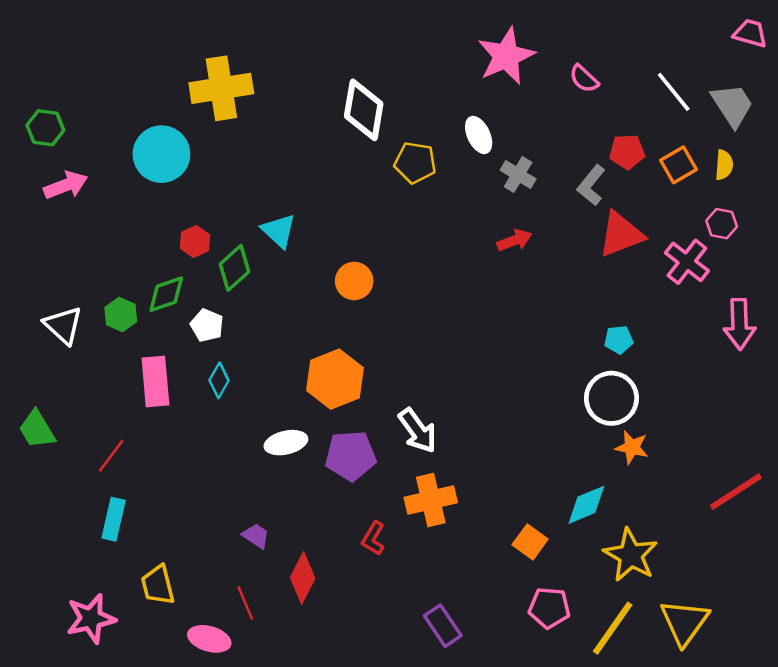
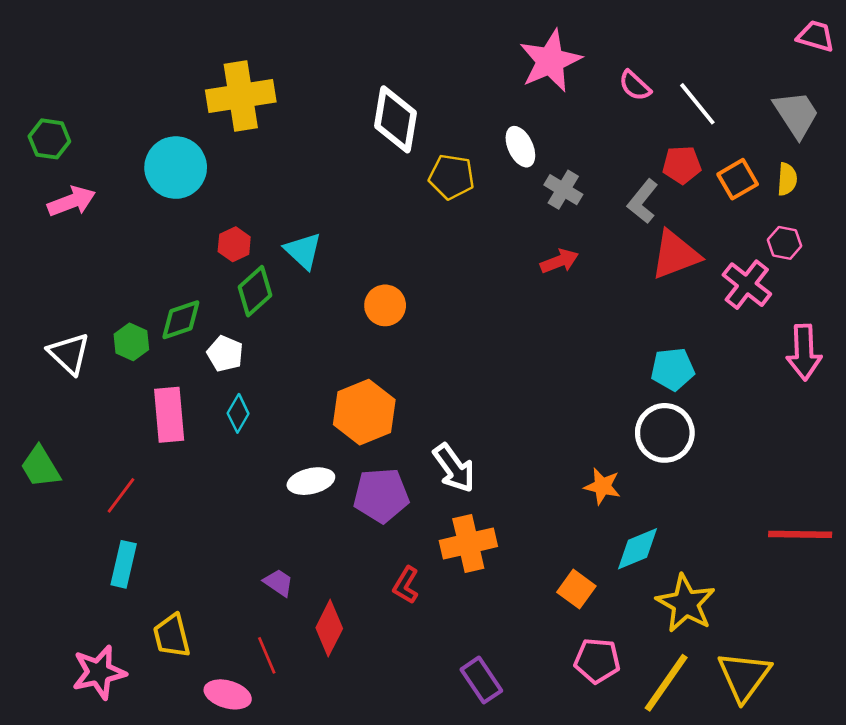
white line: (674, 92) -> (697, 104), moved
red hexagon: (195, 241) -> (234, 244), moved
cyan pentagon: (619, 340) -> (673, 369), size x1.4
orange star: (632, 447) -> (602, 486), moved
red line: (736, 492) -> (800, 534), turned 34

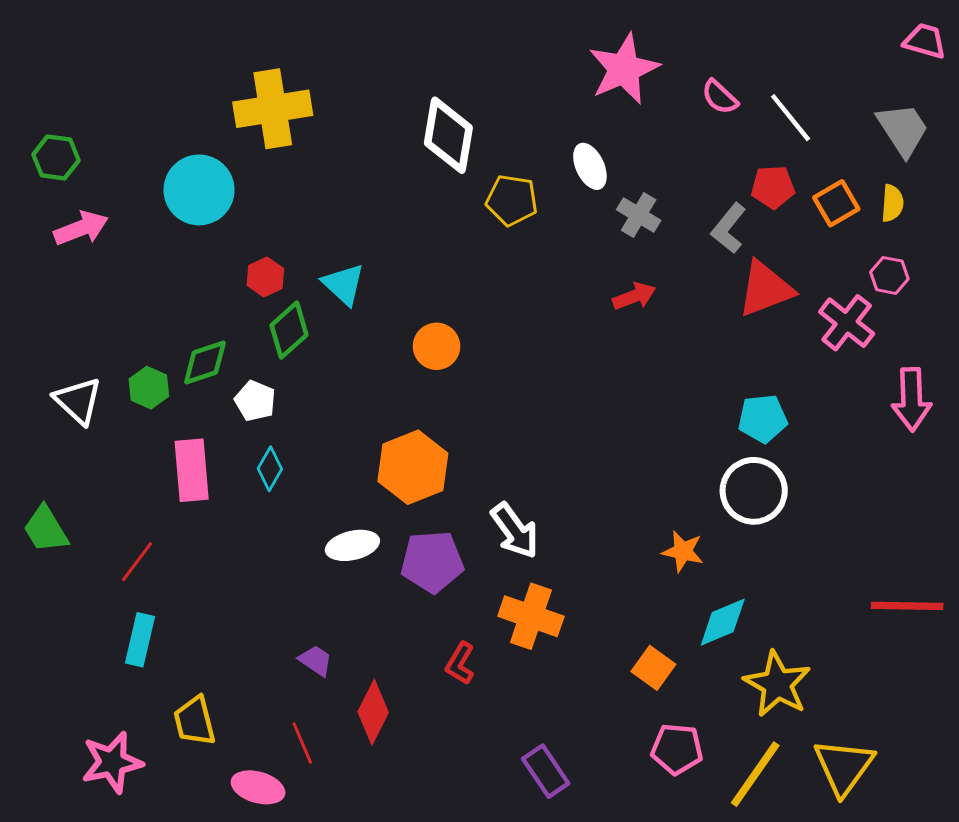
orange cross: (468, 544) -> (531, 616), turned 32

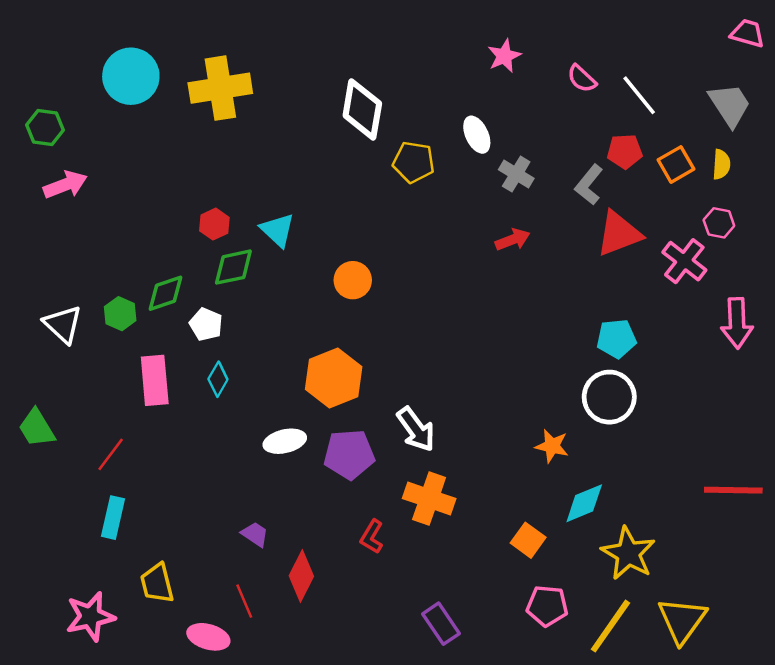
pink star: (624, 69) -> (504, 56), size x0.6
cyan circle: (199, 190) -> (131, 76), moved
green diamond: (289, 330) -> (233, 267), turned 30

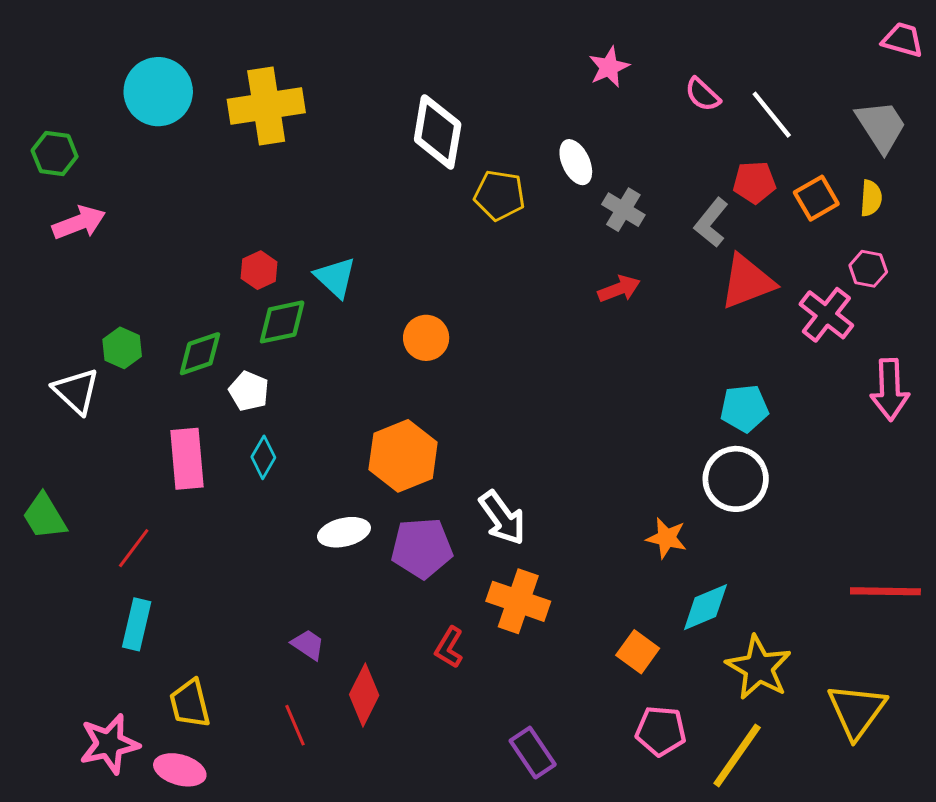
green hexagon: (120, 314) -> (122, 348), moved
yellow triangle: (682, 620) -> (857, 711), moved
pink ellipse: (208, 637) -> (180, 770), moved

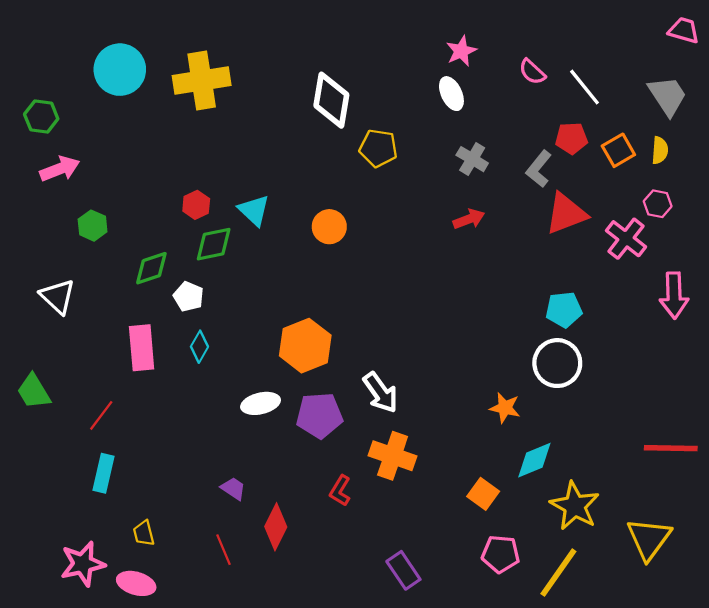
white ellipse: (576, 162) -> (451, 94), moved
orange circle: (426, 338) -> (329, 227), moved
green hexagon: (122, 348) -> (93, 226), moved
yellow trapezoid: (190, 704) -> (144, 533), size x0.7

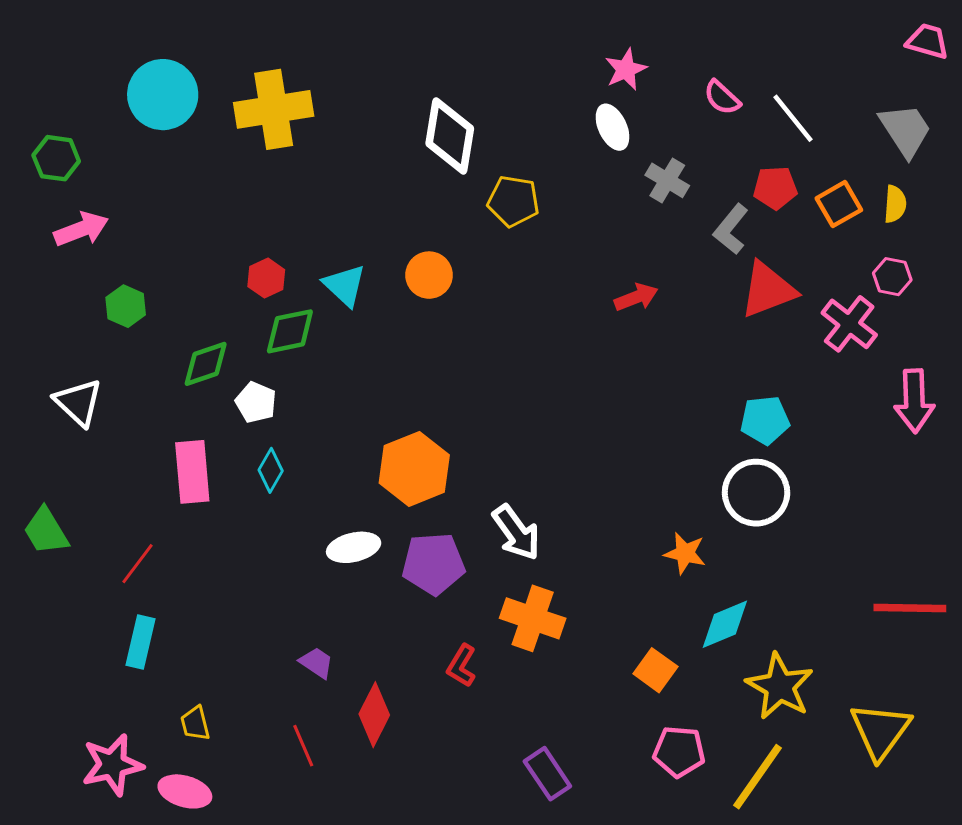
gray cross: (472, 159) -> (667, 180), moved
orange circle: (329, 227) -> (429, 275), moved

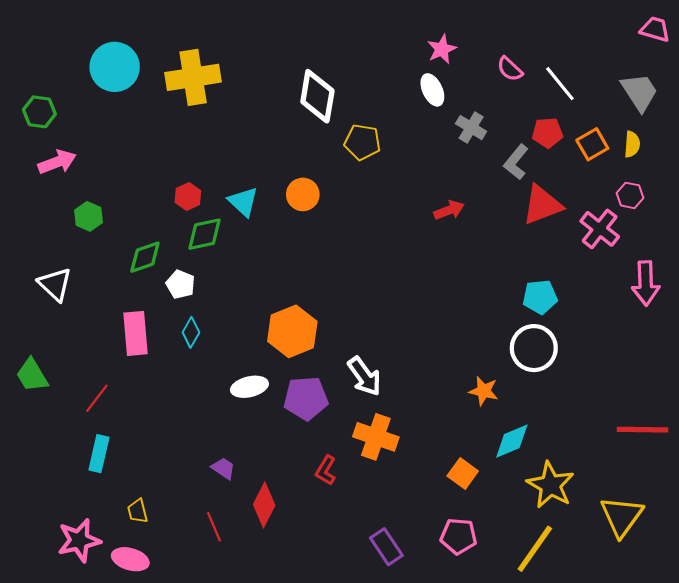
pink pentagon: (679, 752) -> (459, 536), moved

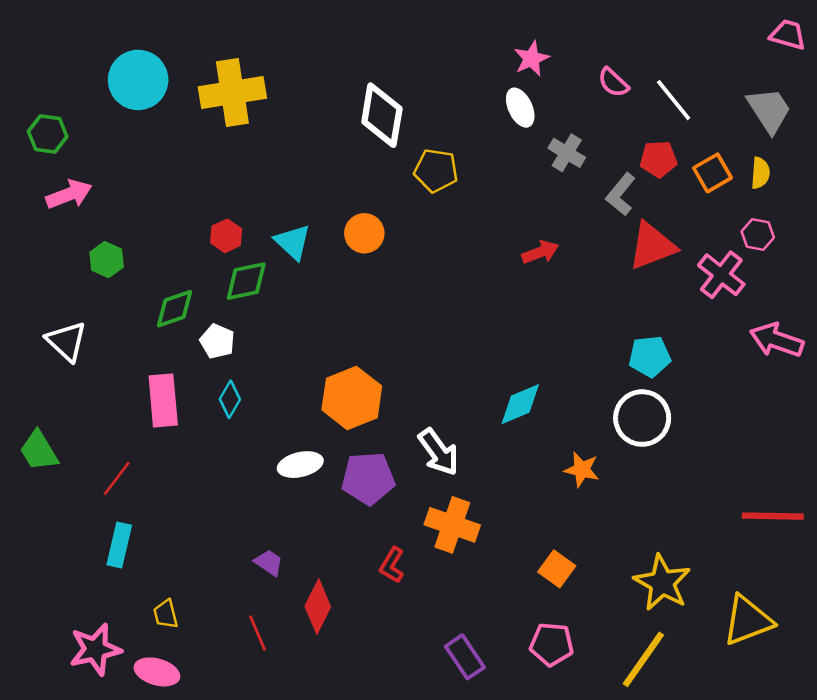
pink arrow: (646, 283) -> (777, 340), turned 111
cyan diamond: (512, 441) -> (520, 404), moved
yellow triangle: (622, 516) -> (748, 620), turned 33

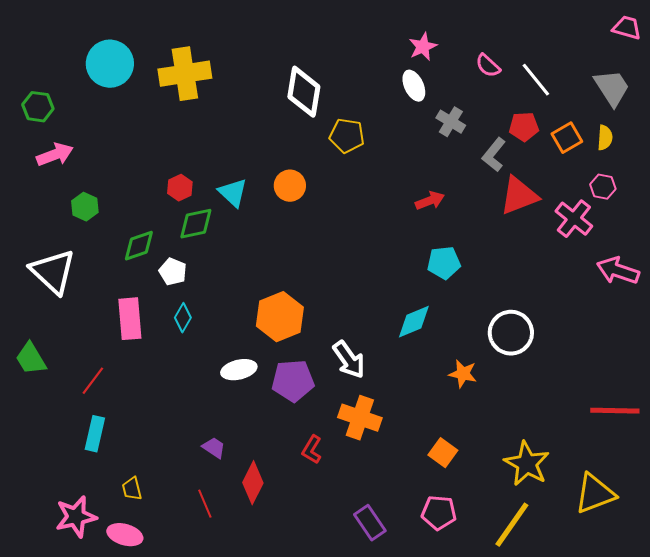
white triangle: (66, 341) -> (53, 272), size x1.4
cyan pentagon: (650, 356) -> (444, 263), moved

